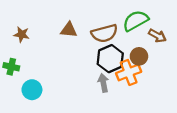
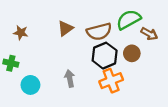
brown triangle: (69, 30) -> (65, 28), turned -42
orange cross: (129, 72) -> (111, 81), moved
gray arrow: (103, 83) -> (70, 78), moved

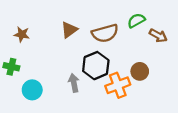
green semicircle: (129, 20) -> (136, 21), size x0.7
brown circle: (132, 53) -> (140, 71), moved
black hexagon: (105, 56) -> (96, 66), moved

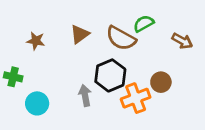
green semicircle: (136, 21) -> (144, 24), moved
brown semicircle: (105, 33) -> (121, 38), turned 44
brown star: (22, 34) -> (36, 41), moved

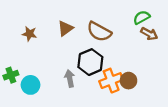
green semicircle: (144, 24) -> (142, 17), moved
green cross: (13, 77) -> (11, 75), moved, turned -32
brown circle: (161, 82) -> (129, 81), moved

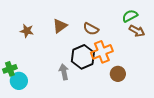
brown semicircle: (99, 32) -> (91, 29), size x0.7
orange cross: (111, 81) -> (102, 52), moved
cyan circle: (30, 85) -> (19, 81), moved

